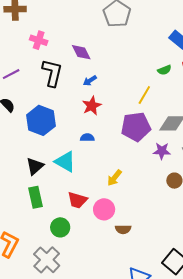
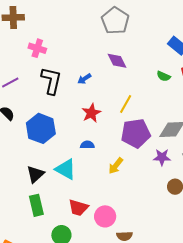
purple diamond: (81, 52) -> (117, 61), moved
green semicircle: (164, 70) -> (164, 76), turned 48
blue arrow: (90, 81) -> (84, 79), moved
yellow line: (144, 95) -> (126, 104), moved
yellow arrow: (114, 178) -> (116, 166), moved

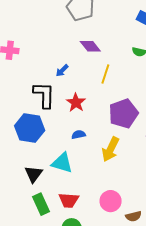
black L-shape: (51, 81) -> (44, 95), moved
yellow line: (126, 104) -> (105, 74), moved
yellow arrow: (116, 166) -> (111, 149), size x1.4
red trapezoid: (78, 208) -> (69, 200), moved

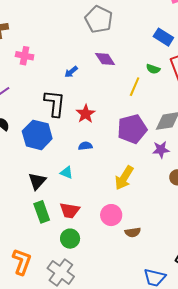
blue arrow: (62, 70) -> (71, 72), moved
yellow line: (105, 74) -> (135, 87), moved
yellow arrow: (111, 149) -> (124, 178), moved
cyan triangle: (62, 163) -> (66, 173), size x0.6

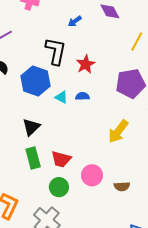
cyan triangle: (66, 173) -> (61, 97), moved
pink circle: (111, 215) -> (92, 175), moved

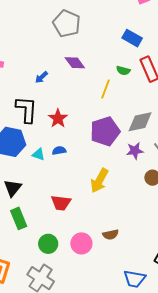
red trapezoid: (61, 159) -> (61, 203), moved
pink circle: (92, 175) -> (81, 243), moved

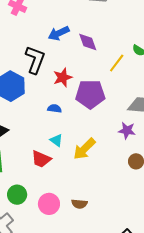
purple diamond: (75, 63) -> (88, 42), moved
blue arrow: (41, 77) -> (59, 33), size x1.5
purple pentagon: (105, 131) -> (90, 94), moved
cyan triangle: (38, 154) -> (56, 140), moved

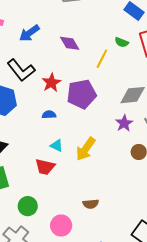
blue arrow: (59, 33) -> (29, 33), moved
black L-shape: (35, 60) -> (21, 70), turned 132
purple star: (127, 131) -> (124, 123), turned -30
pink circle: (49, 204) -> (61, 225), moved

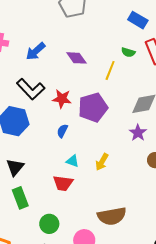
red star: (51, 83) -> (62, 99), turned -30
blue semicircle: (49, 115) -> (62, 131), turned -56
yellow arrow: (86, 149) -> (102, 162), size x0.7
brown semicircle: (91, 204) -> (112, 216), size x1.8

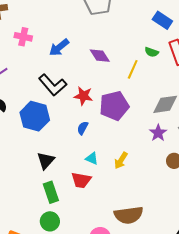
black triangle: (15, 167) -> (46, 161), moved
green rectangle: (20, 198) -> (51, 192), moved
green circle: (49, 224) -> (50, 221), moved

